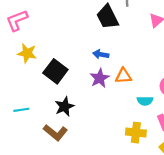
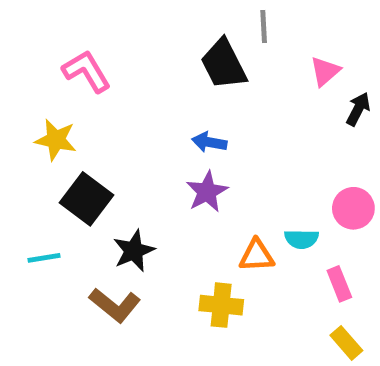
pink L-shape: (17, 20) -> (87, 71), moved, turned 80
black square: (55, 71) -> (87, 199), moved
orange triangle: (123, 76) -> (257, 256), moved
yellow cross: (136, 133) -> (221, 305), moved

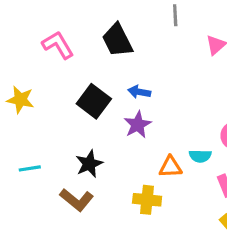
black trapezoid: (224, 64) -> (117, 40), moved
yellow star: (56, 140) -> (20, 100), moved
black square: (87, 199) -> (94, 101), moved

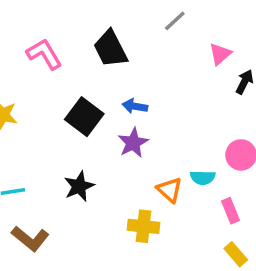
gray line: (175, 15) -> (175, 21), turned 50
orange triangle: (170, 167) -> (170, 190), turned 45
brown L-shape: (77, 200) -> (30, 239), moved

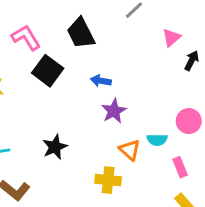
black square: (84, 117) -> (48, 71), moved
purple star: (133, 143) -> (114, 111), moved

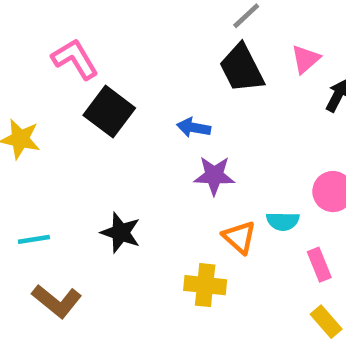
black trapezoid: (81, 33) -> (242, 68), moved
purple star: (114, 111) -> (214, 176), turned 30
black star: (55, 147) -> (121, 233), turned -30

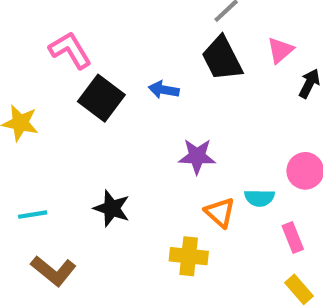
blue arrow: (194, 128) -> (164, 90), moved

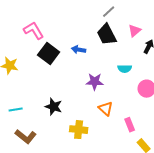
cyan semicircle: (259, 198) -> (125, 69), moved
pink rectangle: (293, 237) -> (130, 125), moved
yellow cross: (189, 256) -> (79, 130), moved

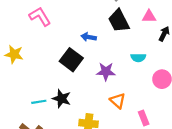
pink triangle: (135, 31) -> (149, 16), turned 40
black square: (49, 54) -> (71, 60), moved
cyan line: (16, 110) -> (39, 102), moved

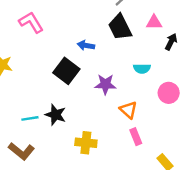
orange triangle: (118, 101) -> (128, 110), moved
pink rectangle: (144, 118) -> (136, 137), moved

